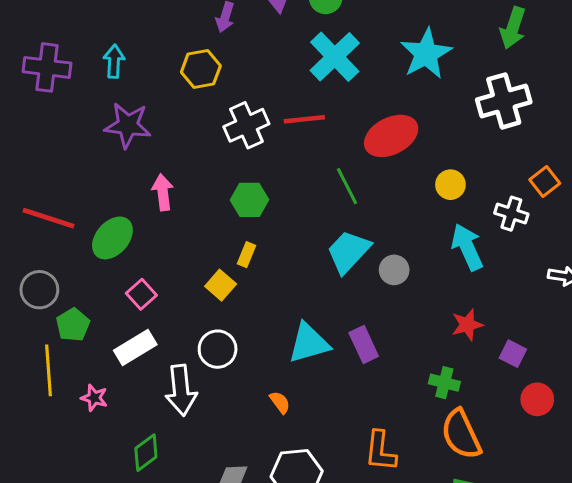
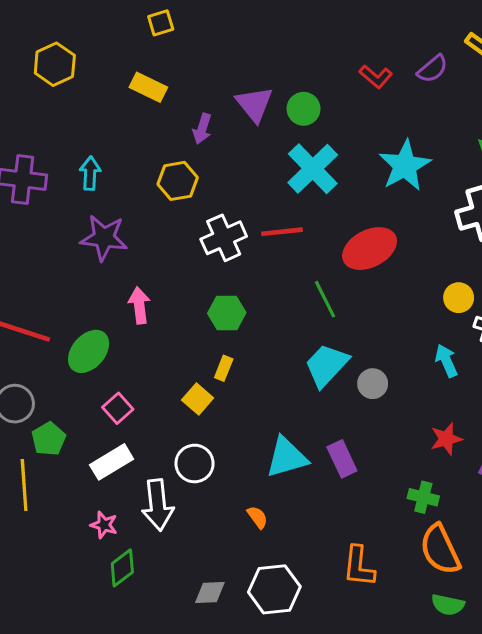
yellow circle: (450, 185) -> (459, 298), moved
cyan arrow: (467, 247) -> (446, 361), size x0.7
pink star: (94, 398) -> (104, 525), moved

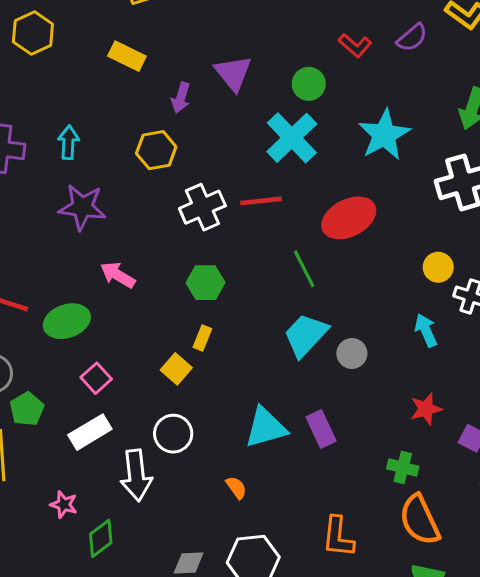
green circle: (304, 109) -> (309, 84), moved
pink arrow: (139, 305) -> (118, 275), turned -52
green ellipse: (89, 351) -> (67, 321), turned 30
pink star: (104, 525) -> (64, 504), moved

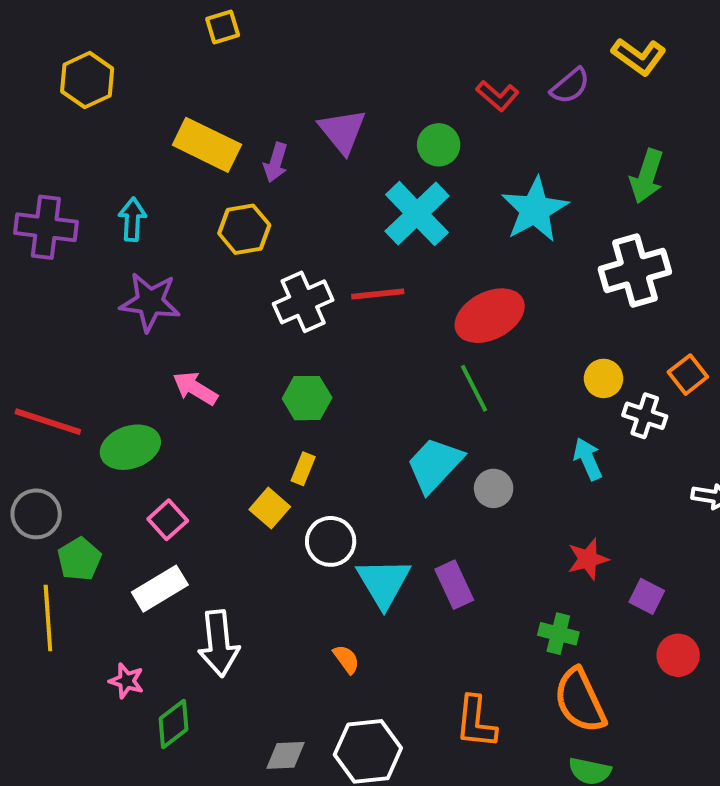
yellow rectangle: (127, 56) -> (207, 145), moved, size x1.4
green line: (304, 269) -> (474, 388), moved
cyan triangle: (266, 427) -> (384, 583), turned -45
white circle: (173, 434) -> (331, 541), moved

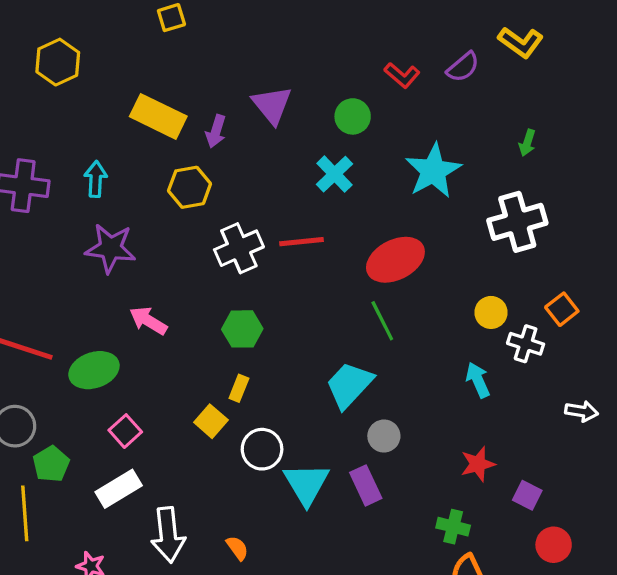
green arrow: (647, 176) -> (527, 143), size x0.6
cyan cross: (417, 214) -> (334, 174), size x0.7
gray circle: (494, 488) -> (384, 436), moved
orange semicircle: (346, 659) -> (237, 548), moved

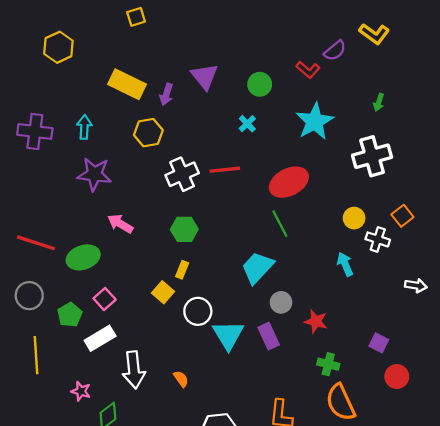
red L-shape: (402, 75) -> (308, 70), moved
cyan cross: (334, 174) -> (247, 124), size x0.7
green pentagon: (51, 464) -> (70, 315), moved
red star: (478, 464) -> (316, 321), moved, turned 30

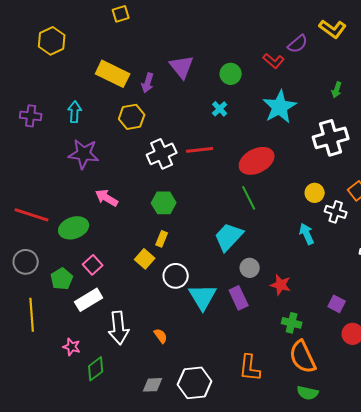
purple cross: (35, 132) -> (31, 116), size x0.7

